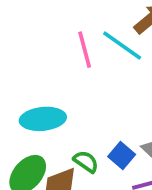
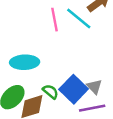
blue square: (122, 156) -> (74, 89), size x1.6

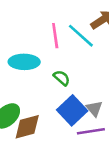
cyan ellipse: (25, 62) -> (24, 62), moved
green semicircle: (50, 92) -> (62, 78), moved

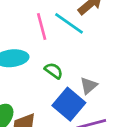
gray triangle: (94, 109) -> (89, 86), moved, turned 36

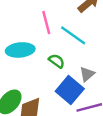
cyan line: (69, 23) -> (73, 35), moved

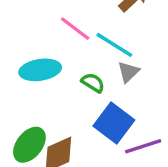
pink line: (46, 22) -> (75, 29), turned -35
gray triangle: (87, 74) -> (128, 72), moved

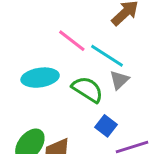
green semicircle: (93, 83) -> (87, 89), size x1.5
blue square: (114, 123) -> (106, 126), size x0.6

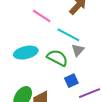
pink line: (72, 41) -> (42, 16), moved
blue square: (106, 126) -> (71, 81), turned 32

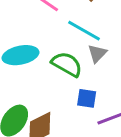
blue square: (71, 81) -> (87, 98), turned 32

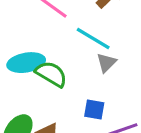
green semicircle: (67, 64) -> (51, 74), moved

